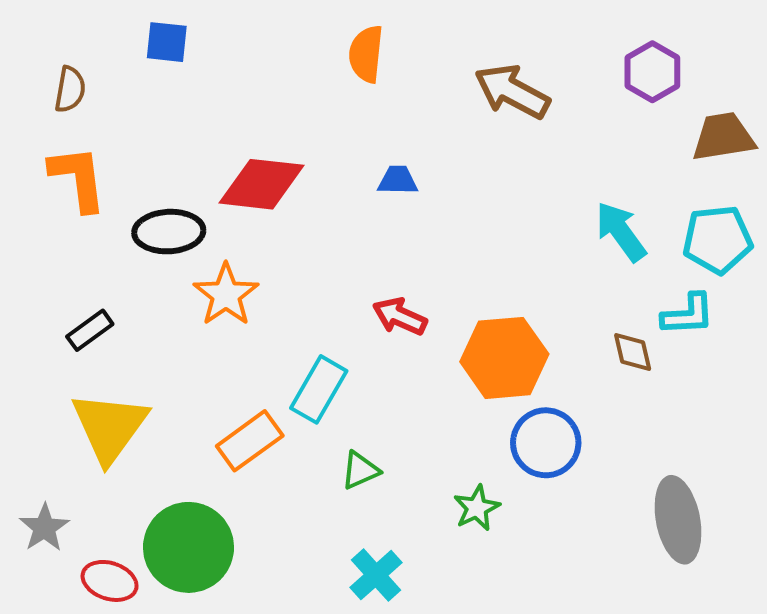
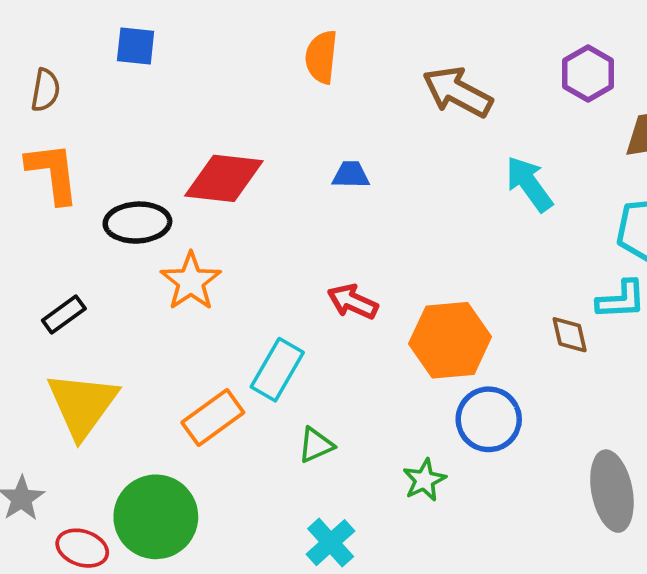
cyan arrow: (621, 232) -> (529, 184), moved

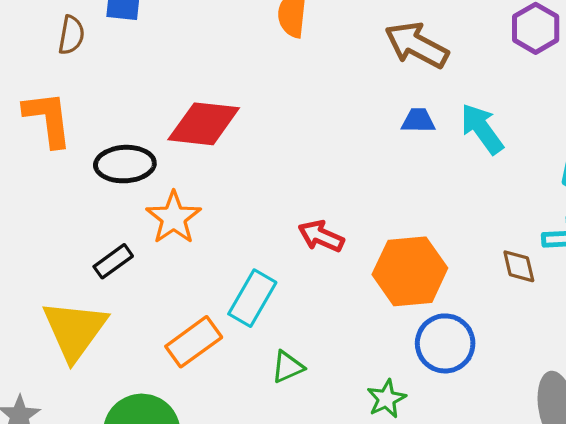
brown semicircle: (45, 90) -> (71, 35), moved
blue trapezoid: (351, 175) -> (418, 120), moved
black rectangle: (64, 314) -> (113, 261), moved

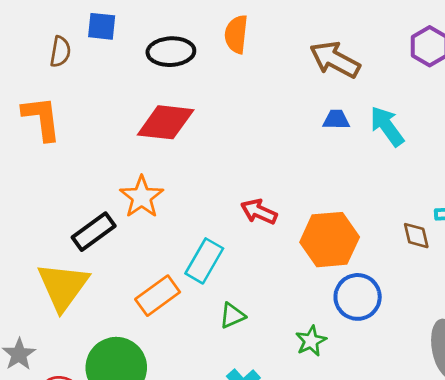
black ellipse: (125, 164) -> (171, 52), moved
black rectangle: (113, 261) -> (94, 232), size x1.4

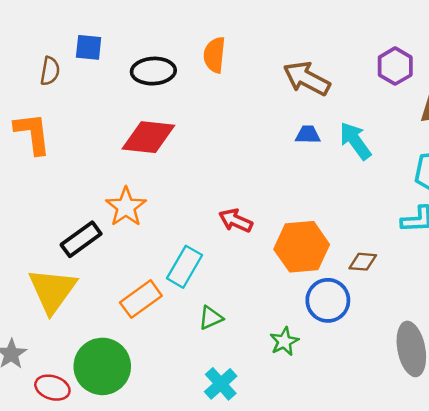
brown diamond: (416, 236) -> (363, 262), moved, turned -72

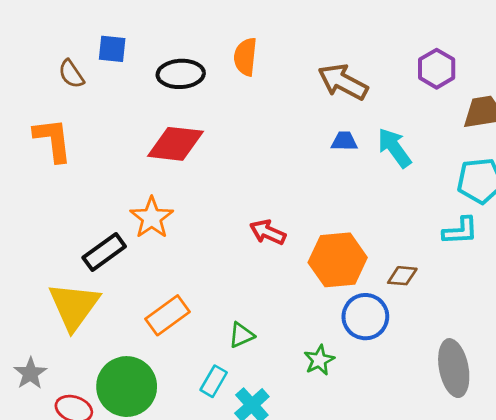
brown semicircle: (50, 71) -> (71, 74), turned 136
cyan rectangle: (185, 267) -> (214, 381), moved, size x0.7

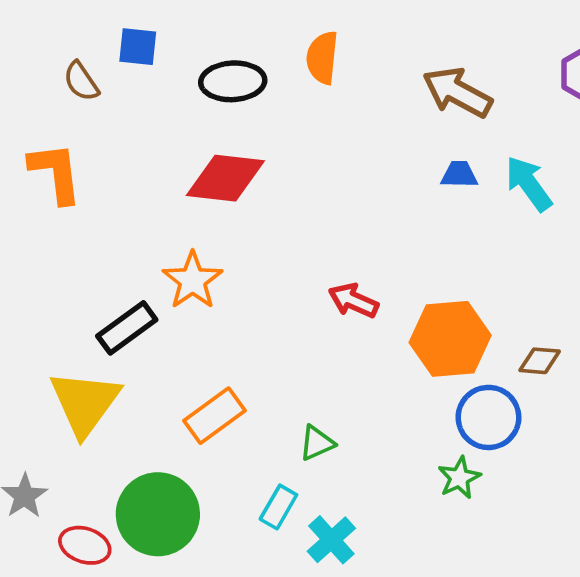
green star: (319, 360) -> (459, 478), moved

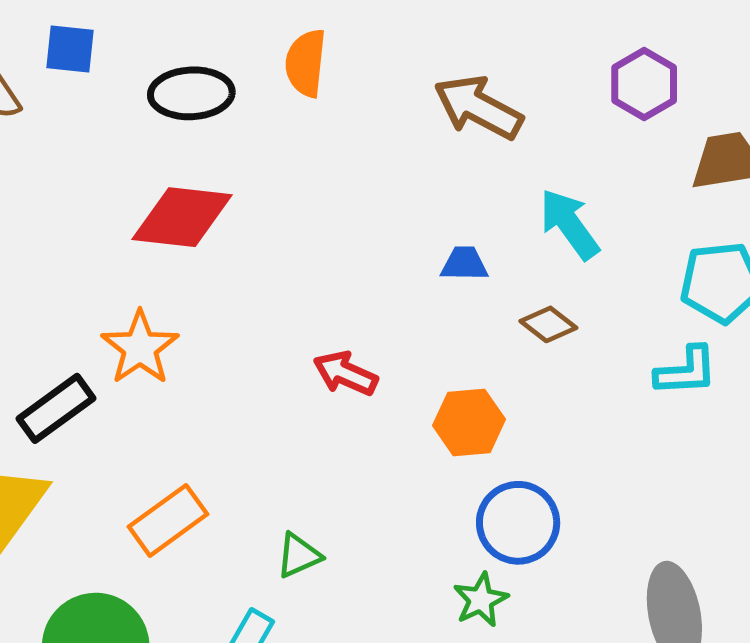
blue trapezoid: (459, 175) -> (464, 264), moved
orange hexagon: (450, 339) -> (469, 422), size x0.7
brown diamond: (540, 361) -> (548, 324), moved, turned 33

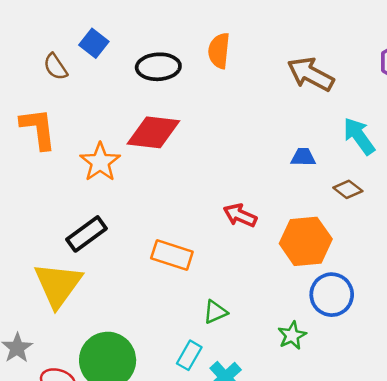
blue square: (70, 49) -> (94, 43), turned 32
orange star: (140, 348) -> (100, 162), moved
orange hexagon: (469, 422) -> (306, 241), size x1.4
orange rectangle: (168, 520) -> (172, 255), moved, turned 54
green star: (481, 600) -> (292, 335), moved

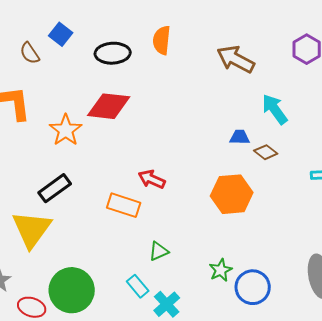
blue trapezoid: (303, 157) -> (240, 137), moved
red arrow: (240, 215) -> (152, 179), moved
blue circle: (332, 295) -> (253, 287), moved
cyan rectangle: (189, 355) -> (138, 286), turned -70

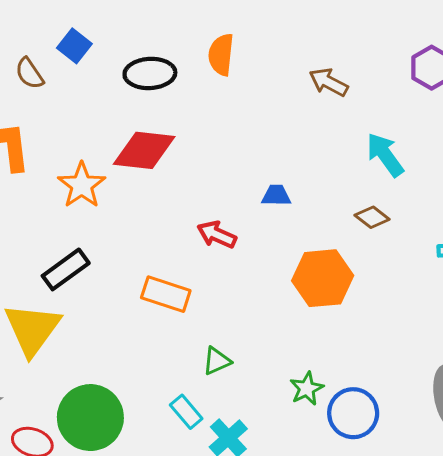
brown arrow: (236, 59) -> (328, 82), size x0.7
blue trapezoid: (240, 137) -> (276, 195), moved
red arrow: (152, 179) -> (217, 235), moved

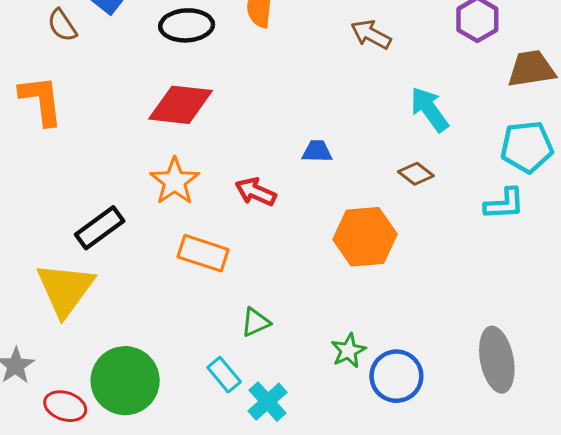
orange star: (82, 185) -> (175, 181), moved

